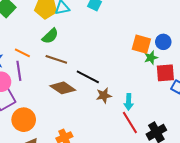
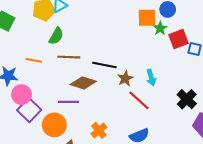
purple line: (19, 71) -> (68, 102), moved, turned -66
red line: (130, 123) -> (139, 100), moved

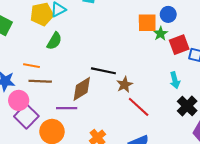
brown line: (69, 57) -> (40, 81), moved
cyan arrow: (151, 78) -> (175, 80), moved
brown diamond: (83, 83) -> (82, 89), turned -50

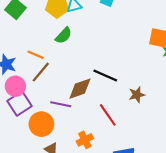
brown line: (40, 81) -> (41, 72), turned -65
brown star: (125, 85) -> (137, 95), moved
red line: (139, 107) -> (108, 115), moved

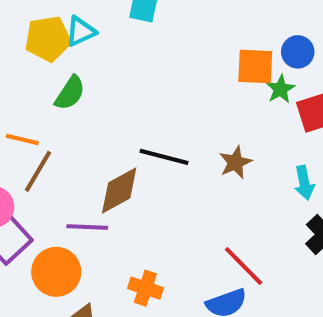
brown star: (137, 95) -> (235, 162), moved
red line: (108, 115) -> (244, 266), moved
orange cross: (85, 140) -> (145, 288), turned -35

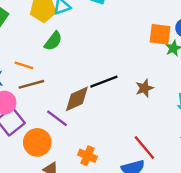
black line: (164, 157) -> (104, 82), turned -40
brown line: (38, 171) -> (31, 84), turned 40
purple line: (87, 227) -> (57, 118), turned 30

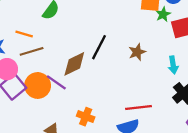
black line: (104, 82) -> (99, 47), turned -40
orange circle: (37, 142) -> (38, 85), moved
red line: (144, 147) -> (138, 108), turned -55

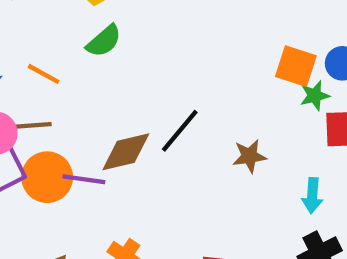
brown line: (32, 51) -> (28, 126), moved
purple line: (56, 82) -> (84, 179), turned -40

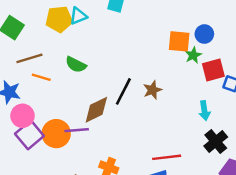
green semicircle: (104, 41) -> (76, 65), moved, turned 80
brown line: (28, 126) -> (29, 58), moved
brown star: (249, 156) -> (152, 90), moved

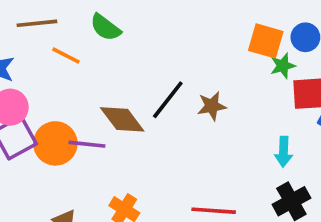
green semicircle: (76, 65) -> (105, 27), moved
orange line: (41, 77) -> (66, 55), moved
brown diamond: (96, 110) -> (122, 119), turned 68

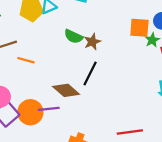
green semicircle: (105, 27) -> (73, 36), moved
brown star: (212, 106) -> (92, 42), moved

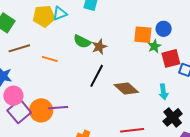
orange line: (26, 60) -> (50, 59), moved
brown diamond: (66, 90) -> (126, 89), moved

